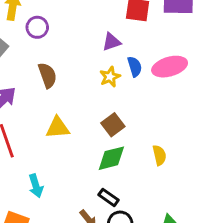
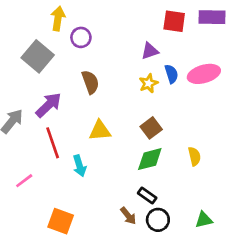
cyan arrow: (36, 186) -> (80, 166), moved

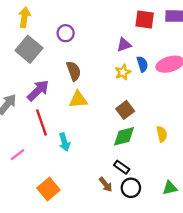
yellow arrow: (58, 19) -> (24, 17), moved
yellow triangle: (100, 131) -> (78, 100), moved
orange square: (61, 221) -> (48, 189), turned 30

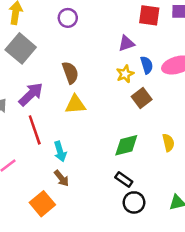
purple circle: (66, 33) -> (68, 18), moved
brown square: (125, 110) -> (142, 98), moved
brown arrow: (106, 184) -> (61, 178), moved

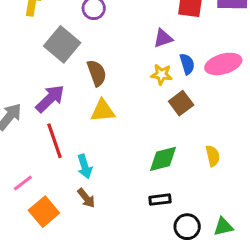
gray square: (21, 48) -> (62, 44), moved
yellow star: (125, 74) -> (162, 74), turned 30
black rectangle: (124, 180) -> (160, 200), turned -42
black circle: (134, 202) -> (187, 227), moved
orange square: (42, 204) -> (44, 212), moved

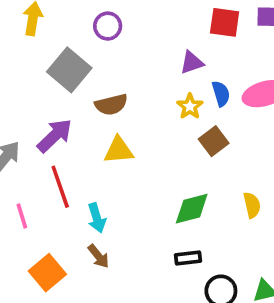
brown semicircle: (97, 73) -> (111, 105), turned 96
yellow star: (162, 74) -> (190, 106), turned 30
pink line: (23, 183) -> (22, 216), moved, turned -70

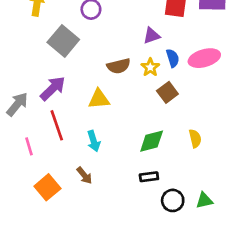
brown semicircle: (111, 105) -> (119, 66), moved
cyan arrow: (97, 218) -> (94, 141), moved

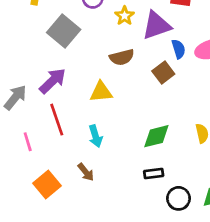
purple triangle: (152, 36) -> (156, 25), size x1.6
yellow star: (150, 67) -> (125, 16), moved
brown square: (167, 92) -> (163, 72), moved

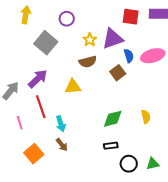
yellow star: (125, 16) -> (90, 40), moved
cyan arrow: (95, 136) -> (61, 124), moved

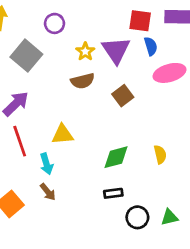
purple triangle: (113, 39) -> (116, 50), turned -45
blue semicircle: (129, 56) -> (151, 46), moved
yellow triangle: (73, 87) -> (63, 134), moved

